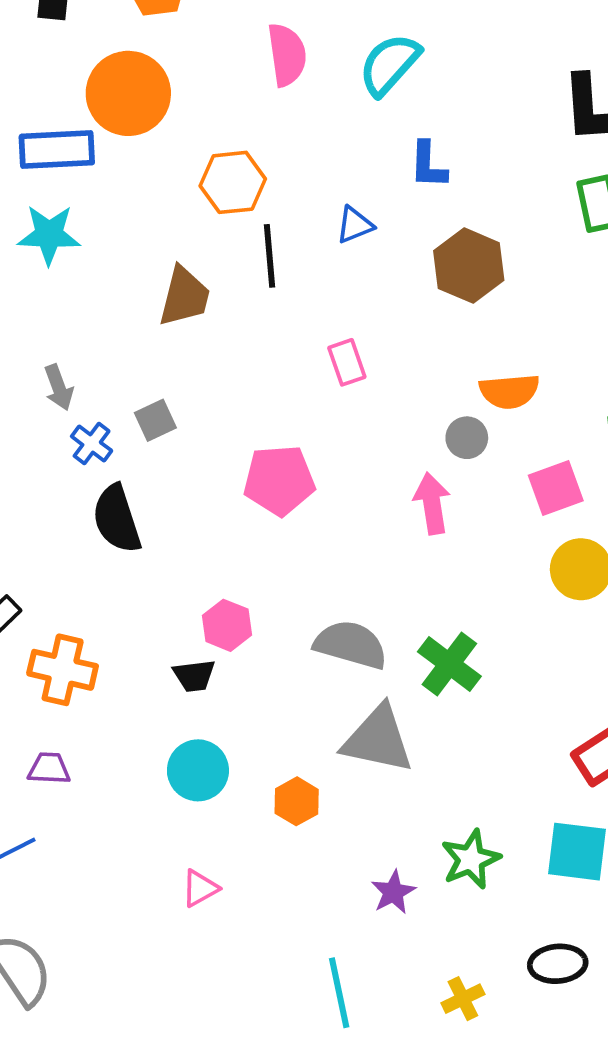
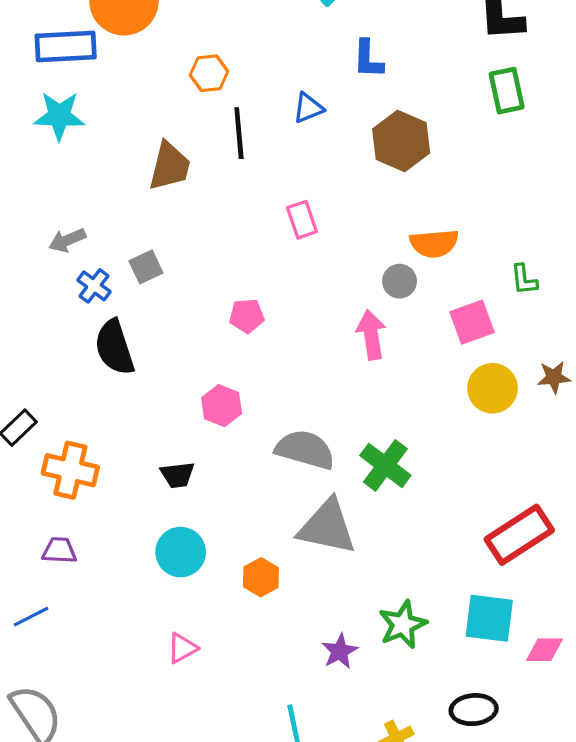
orange hexagon: (233, 182) -> (209, 73), size x0.7
gray arrow: (59, 387) -> (67, 240), turned 87
pink pentagon: (279, 480) -> (247, 316), size x0.6
pink hexagon: (227, 625) -> (222, 406), moved

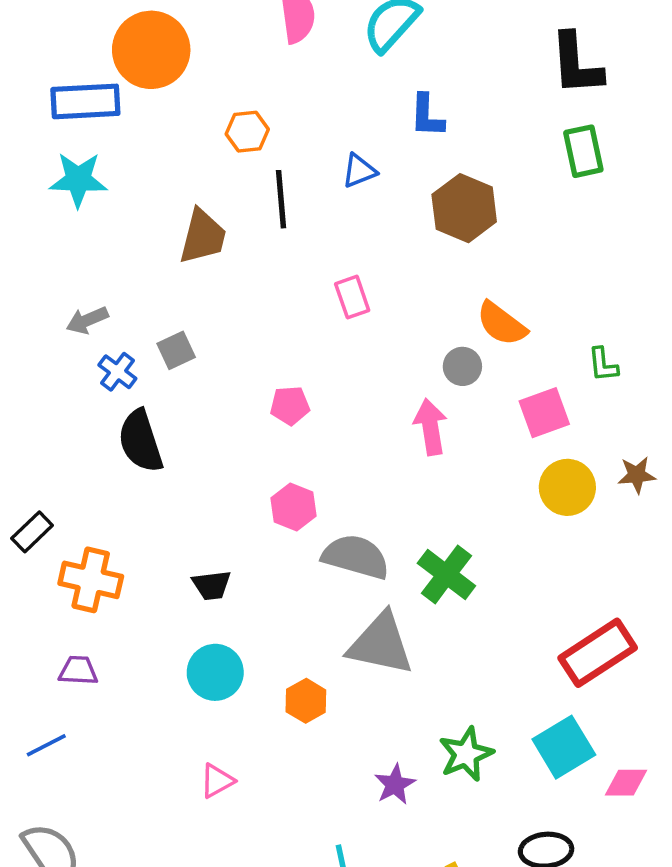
orange semicircle: (434, 243) -> (502, 324), turned 42
pink hexagon: (222, 406) -> (293, 507), moved
cyan square: (489, 618) -> (564, 747), turned -38

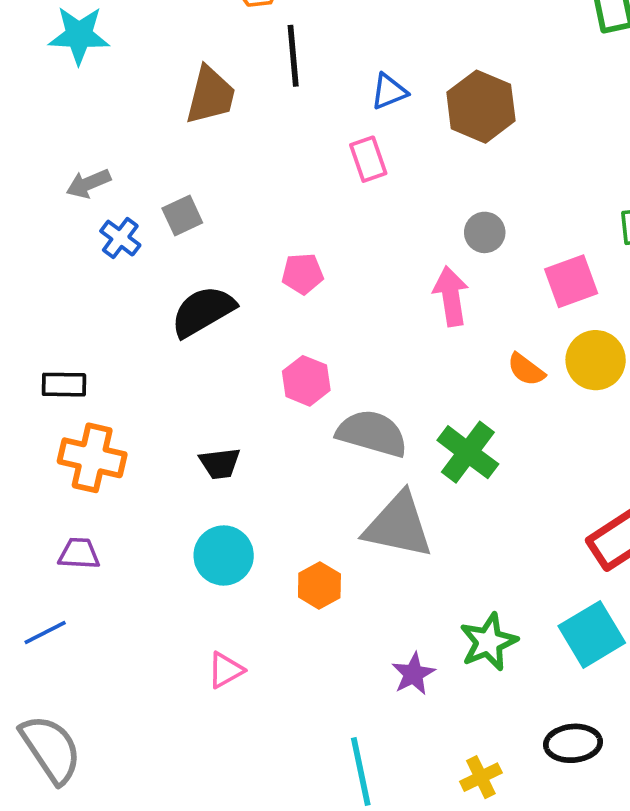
blue triangle: (359, 171) -> (389, 92), moved
brown hexagon: (464, 208) -> (481, 107), moved
orange semicircle: (502, 324) -> (526, 370), moved, size x0.7
black semicircle: (141, 441) -> (203, 311), moved, turned 78
black rectangle: (32, 532) -> (64, 385), moved, turned 45

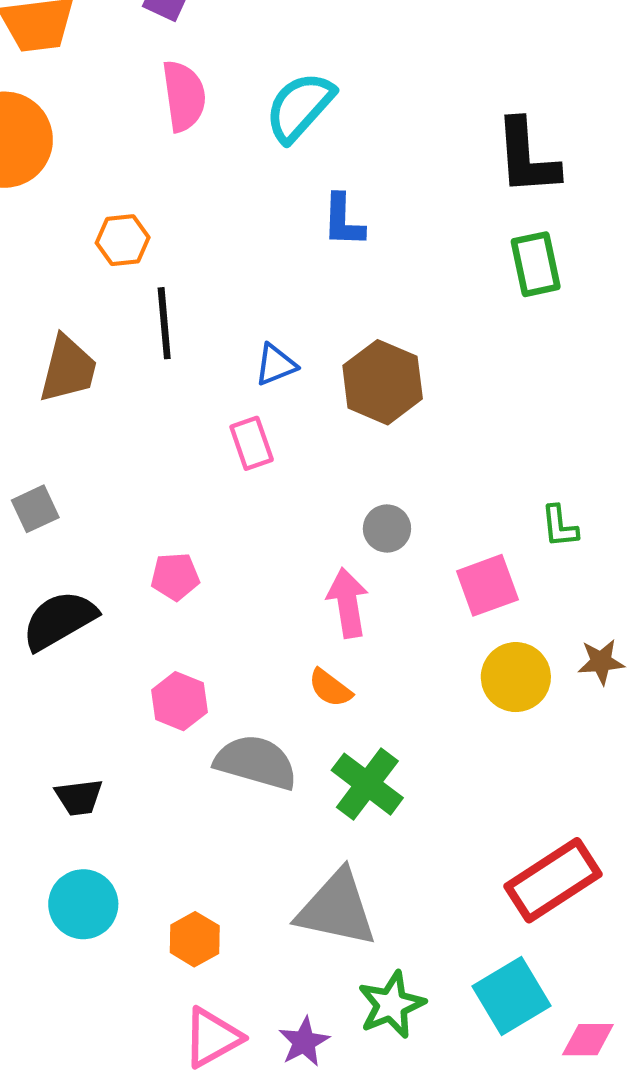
orange semicircle: (526, 370) -> (330, 688), moved
gray triangle: (398, 525) -> (337, 909), moved
pink triangle: (225, 670) -> (212, 1038), moved, size x1.4

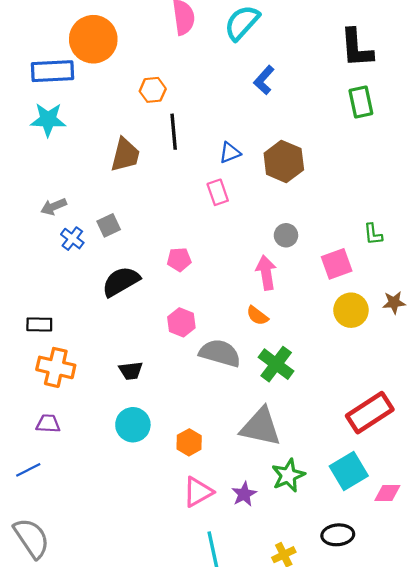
blue L-shape: (343, 220) -> (264, 80), turned 40

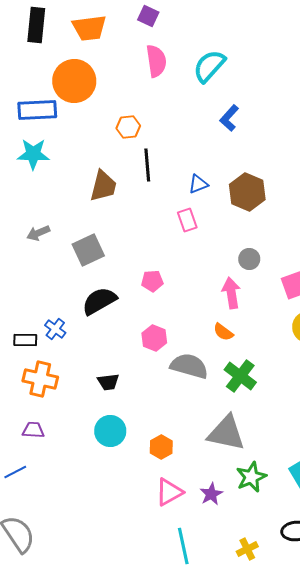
gray square: (109, 225) -> (88, 250), size x1.5
blue cross: (72, 239) -> (55, 329), moved

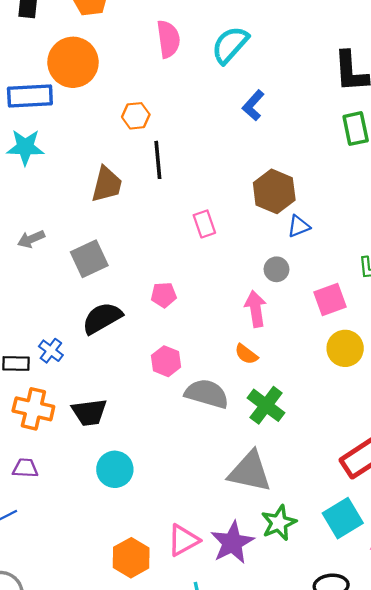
blue triangle: (198, 184) -> (299, 226), moved
black trapezoid: (108, 382) -> (89, 412), moved, size x1.4
orange hexagon: (161, 447) -> (131, 558), moved, size x1.4
purple star: (211, 494) -> (232, 543), size x1.6

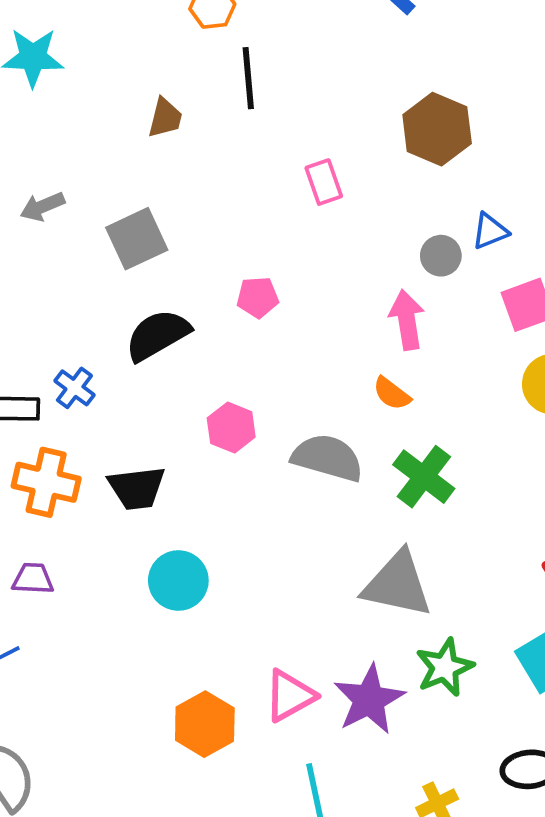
brown trapezoid: (107, 184) -> (165, 118), size x0.7
blue triangle: (299, 226) -> (490, 231), moved
pink hexagon: (166, 361) -> (231, 428), moved

